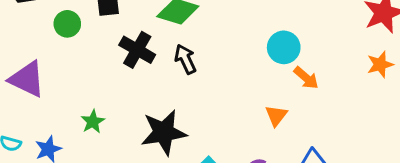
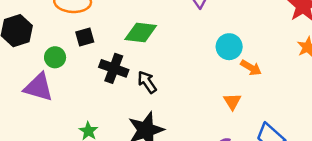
black arrow: (185, 59) -> (147, 82), moved
purple triangle: (27, 79) -> (39, 87), moved

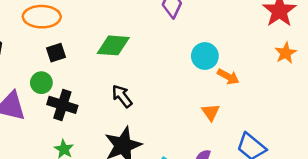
green circle: (55, 57) -> (41, 83), moved
black cross: (114, 68) -> (62, 105), moved

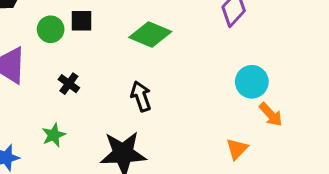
green circle: (41, 83) -> (51, 29), moved
black cross: (62, 105) -> (69, 84), size x0.6

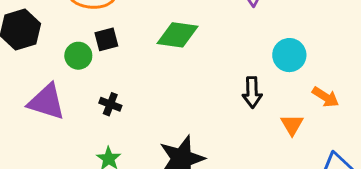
black arrow: (141, 96) -> (252, 92), moved, turned -148
orange arrow: (271, 115) -> (325, 97), moved

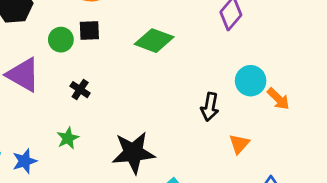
orange arrow: (325, 97) -> (278, 99), moved

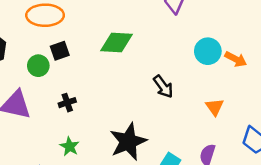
black cross: (80, 90) -> (67, 103), turned -35
black arrow: (210, 107) -> (163, 86), moved, turned -30

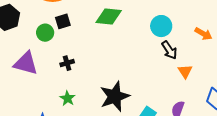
cyan circle: (208, 51) -> (161, 26), moved
black arrow: (163, 86) -> (169, 50), moved

